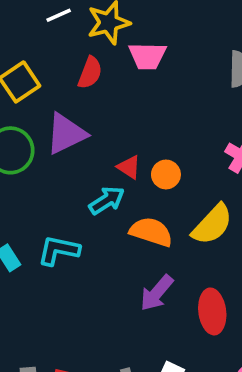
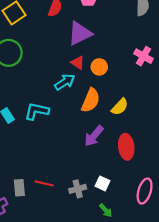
purple triangle: (66, 134) -> (80, 33), moved
yellow semicircle: (212, 224) -> (120, 107), moved, size x0.7
orange semicircle: (151, 232) -> (91, 100), turned 95

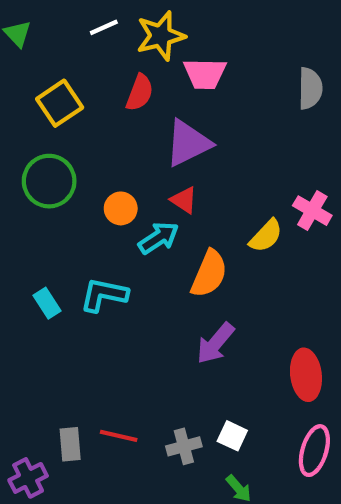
pink cross: (143, 56) -> (312, 211), moved
orange circle: (99, 67) -> (121, 208), moved
yellow semicircle: (120, 107) -> (266, 236), moved
red ellipse: (126, 147) -> (306, 375), moved

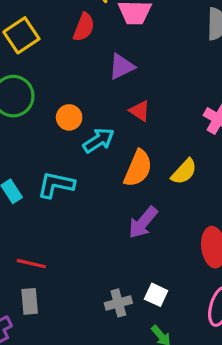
purple triangle: (188, 143) -> (122, 67), size x0.7
red triangle: (184, 200) -> (140, 111), moved
yellow semicircle: (266, 236) -> (184, 172), moved
red line: (119, 436) -> (31, 264), moved

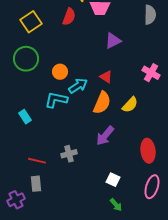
purple triangle: (122, 67) -> (113, 41), moved
red triangle: (140, 111) -> (106, 77), moved
cyan L-shape: (56, 185) -> (56, 100), moved
gray cross: (118, 303) -> (69, 154), moved

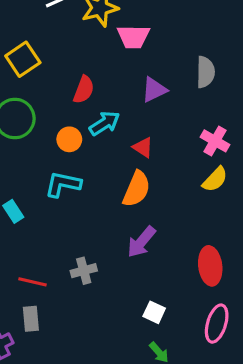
gray semicircle: (150, 15) -> (205, 72), moved
red semicircle: (69, 17) -> (84, 90), moved
cyan arrow: (78, 86) -> (105, 123), moved
yellow semicircle: (130, 105) -> (215, 179), moved

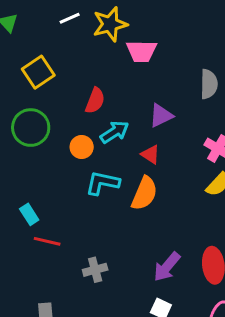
purple triangle: (154, 90) -> (161, 116), moved
cyan L-shape: (63, 184) -> (103, 183), moved
purple arrow: (141, 242) -> (167, 267), moved
red line: (32, 282) -> (47, 241), moved

